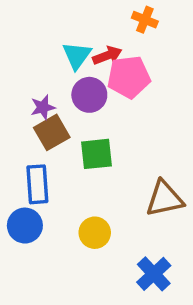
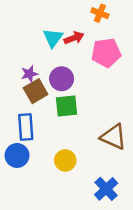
pink pentagon: (129, 77) -> (106, 53), moved
purple circle: (89, 95) -> (62, 79), moved
brown triangle: (165, 199) -> (114, 137), turned 36

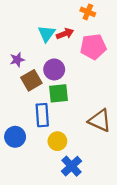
purple star: (29, 74) -> (17, 60), moved
blue rectangle: (26, 127) -> (42, 115), moved
blue cross: (106, 189) -> (72, 166), moved

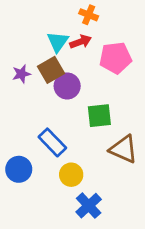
orange cross: (88, 12) -> (89, 15), moved
brown square: (31, 80) -> (51, 70), moved
green square: (58, 93) -> (99, 116), moved
blue rectangle: (42, 115) -> (52, 142), turned -40

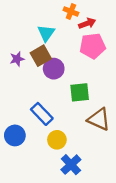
red arrow: (81, 42) -> (87, 23), moved

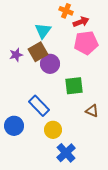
brown triangle: (99, 119) -> (92, 111), size x0.6

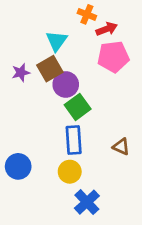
green square: (74, 86) -> (78, 107), moved, turned -30
blue rectangle: (39, 106) -> (74, 140), moved, turned 40

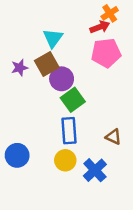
orange cross: (87, 14) -> (110, 13), moved, turned 35
blue cross: (87, 202) -> (95, 170), moved

